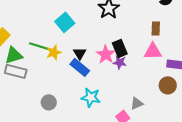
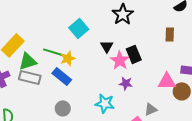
pink triangle: (153, 51) -> (167, 81), moved
black triangle: (80, 53) -> (107, 46), moved
purple star: (120, 62) -> (126, 83), moved
blue rectangle: (80, 67) -> (62, 76), moved

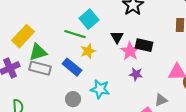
green line: (54, 52) -> (75, 34), moved
black rectangle: (134, 54) -> (144, 45), turned -54
yellow star: (68, 58) -> (88, 51), moved
cyan star: (105, 103) -> (100, 89), moved

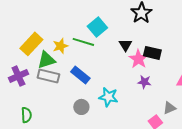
yellow star: (88, 51) -> (60, 46), moved

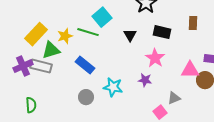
black rectangle: (152, 53) -> (162, 32), moved
pink star: (138, 59) -> (155, 58), moved
gray rectangle: (48, 76) -> (41, 66), moved
purple star: (144, 82) -> (145, 80), moved

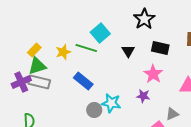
yellow rectangle: (36, 34) -> (34, 50), size x0.6
green triangle: (51, 50) -> (37, 66), moved
gray circle: (86, 97) -> (94, 110), moved

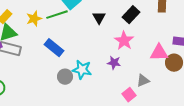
green line: (86, 48) -> (57, 15), turned -35
black rectangle: (160, 48) -> (131, 15), turned -60

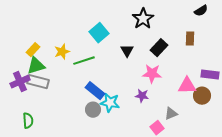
green line: (57, 15) -> (84, 61), moved
pink star: (124, 41) -> (152, 74), turned -30
blue rectangle: (54, 48) -> (95, 91), moved

